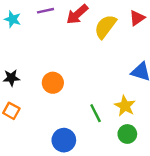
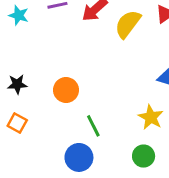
green line: (96, 113) -> (93, 126), moved
green circle: (127, 134) -> (144, 156), moved

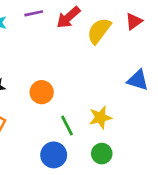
yellow star: (151, 117) -> (100, 118), moved, turned 30
green circle: (144, 156) -> (102, 154), moved

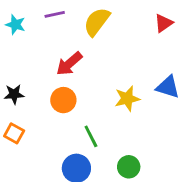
red arrow: (68, 17) -> (69, 64), moved
yellow semicircle: (99, 31) -> (97, 22), moved
yellow star: (100, 118) -> (127, 99), moved

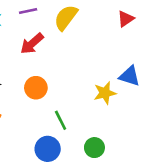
red arrow: (69, 64) -> (32, 44), moved
yellow star: (127, 99) -> (105, 93), moved

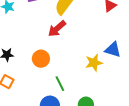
red arrow: (32, 44) -> (57, 29), moved

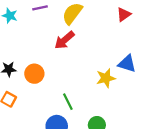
orange circle: (41, 59) -> (34, 74), moved

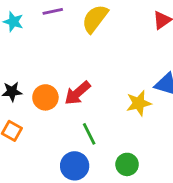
red arrow: (64, 40) -> (77, 93), moved

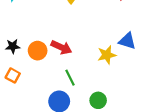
red arrow: (77, 93) -> (61, 47), turned -114

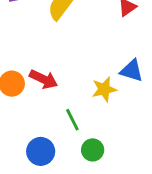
green line: (70, 78) -> (72, 120), moved

